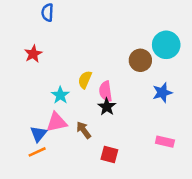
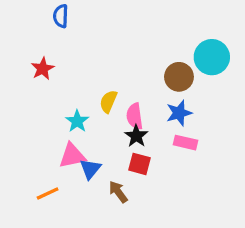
blue star: (162, 93) -> (179, 113), moved
brown arrow: (84, 130) -> (118, 192), moved
blue triangle: (38, 134) -> (90, 169), moved
pink rectangle: (165, 142) -> (186, 143), moved
red square: (109, 155) -> (140, 164), moved

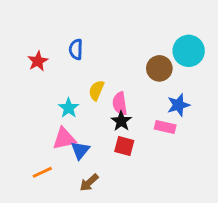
blue semicircle: (61, 16) -> (76, 49), moved
blue star: (179, 113) -> (178, 105), moved
brown arrow: (118, 192) -> (89, 183), moved, turned -96

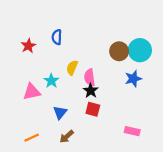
cyan circle: (189, 51) -> (140, 50), moved
pink rectangle: (165, 127) -> (132, 131), moved
pink triangle: (64, 139) -> (32, 92), moved
orange line: (42, 172) -> (32, 138), moved

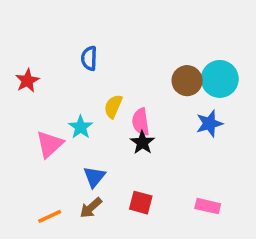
red star: (28, 46) -> (27, 81), moved
pink triangle: (32, 92) -> (50, 144), turned -30
red square: (93, 109) -> (141, 203), moved
brown arrow: (67, 137) -> (91, 208), moved

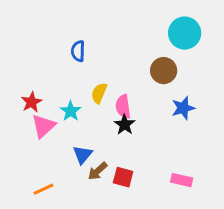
cyan circle: (220, 79) -> (185, 33), moved
red star: (27, 81) -> (32, 102), moved
brown arrow: (91, 208) -> (98, 171), moved

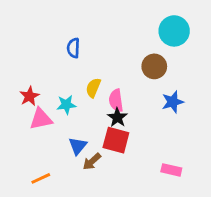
cyan star: (71, 111) -> (66, 105), turned 30
pink triangle: (44, 126) -> (41, 119), turned 30
red square: (123, 177) -> (116, 140), moved, size x1.4

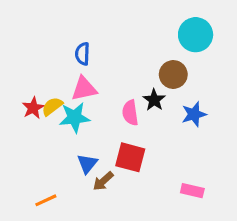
yellow semicircle: (93, 88) -> (52, 106), moved, turned 30
cyan star: (66, 105) -> (75, 117), size x1.4
black star: (117, 117) -> (154, 100), moved
pink triangle: (41, 119) -> (84, 89), moved

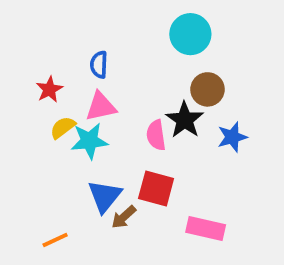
cyan circle: (196, 35) -> (190, 34), moved
black star: (154, 100) -> (185, 120), size x1.4
red star: (33, 108) -> (49, 89), moved
blue triangle: (87, 164) -> (105, 196), size x1.4
pink rectangle: (192, 191) -> (206, 228), moved, size x1.4

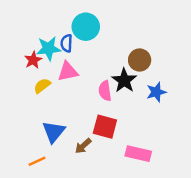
cyan circle: (190, 34) -> (86, 27), moved
cyan star: (89, 141) -> (49, 48), moved
blue triangle: (105, 196) -> (54, 132), moved

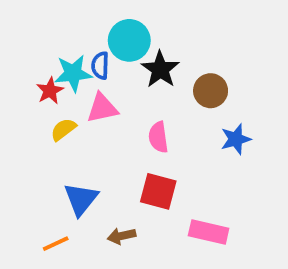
black star: (124, 81) -> (160, 69), moved
brown arrow: (83, 146) -> (122, 236), moved, turned 30

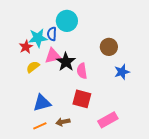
black star: (160, 69) -> (66, 62), moved
blue triangle: (81, 199) -> (42, 103), turned 36
pink rectangle: (209, 232) -> (108, 120), turned -42
orange line: (56, 244) -> (40, 126), moved

